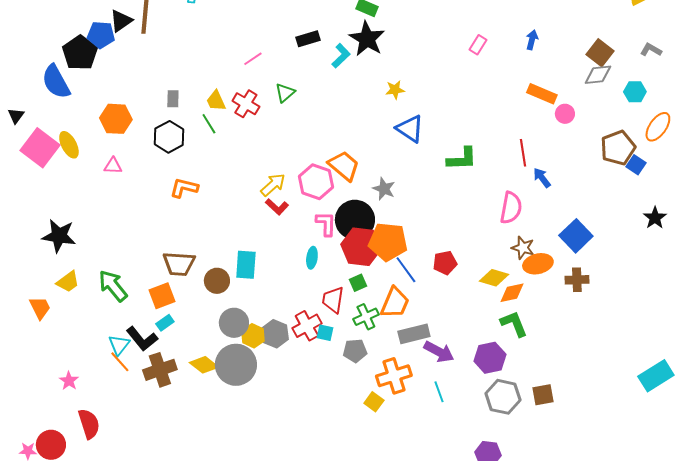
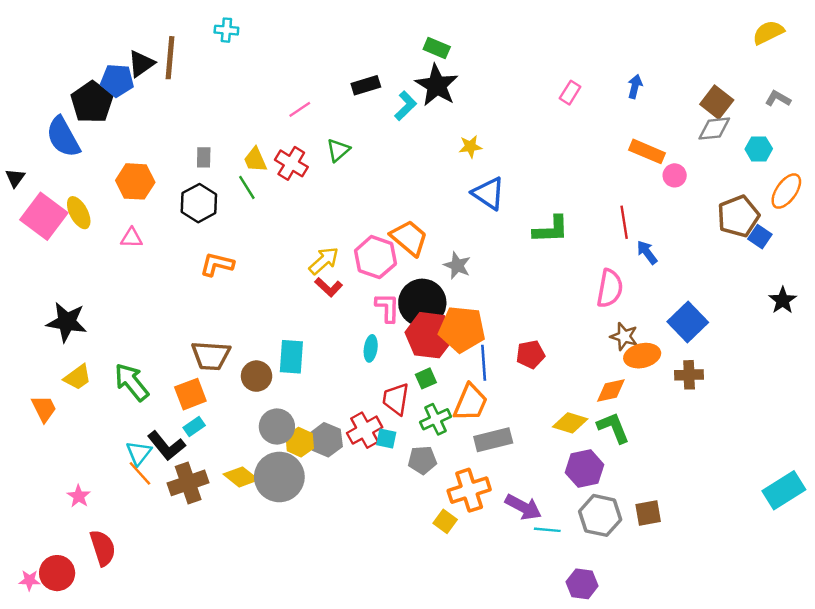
blue line: (406, 270) -> (484, 363), turned 32
yellow diamond: (494, 278) -> (570, 423), moved
purple arrow: (439, 352) -> (523, 507), moved
cyan line: (439, 392) -> (547, 530), moved, turned -65

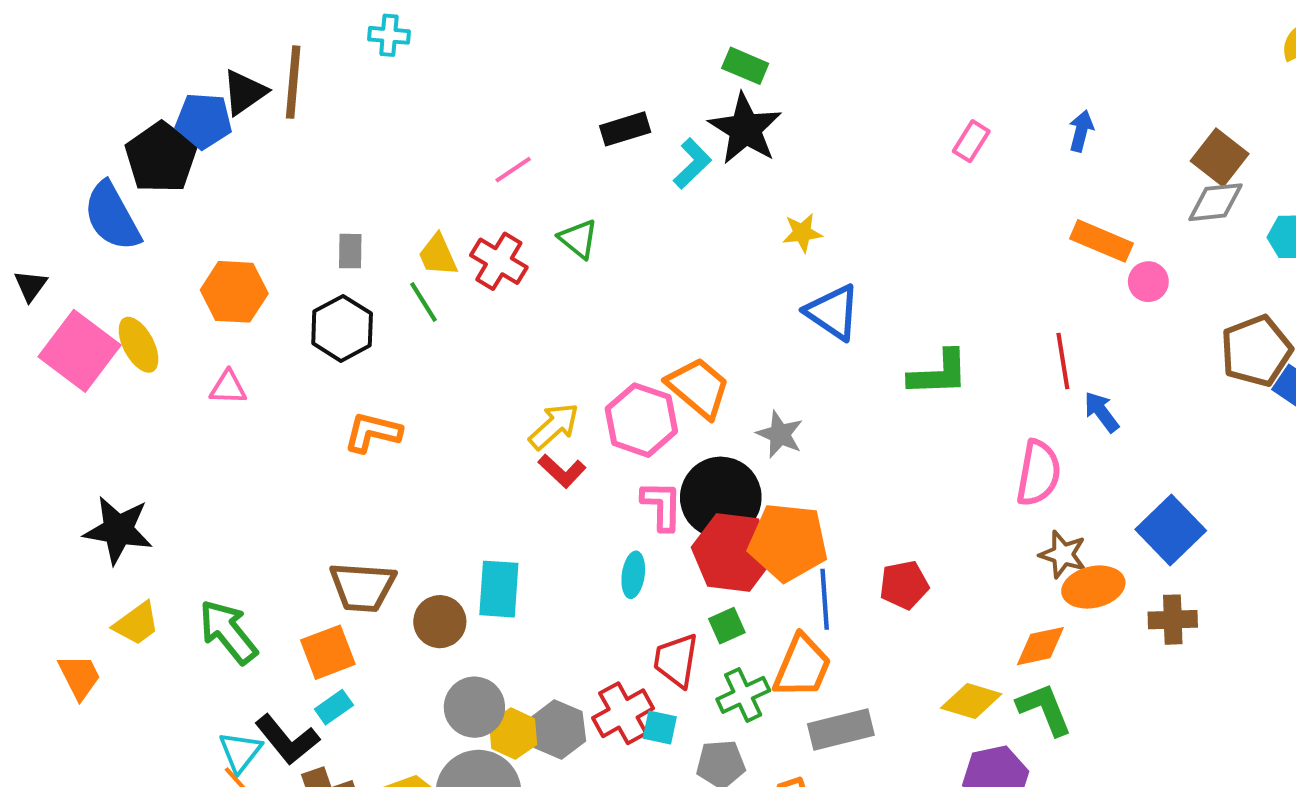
green triangle: (338, 150) -> (578, 239), turned -40

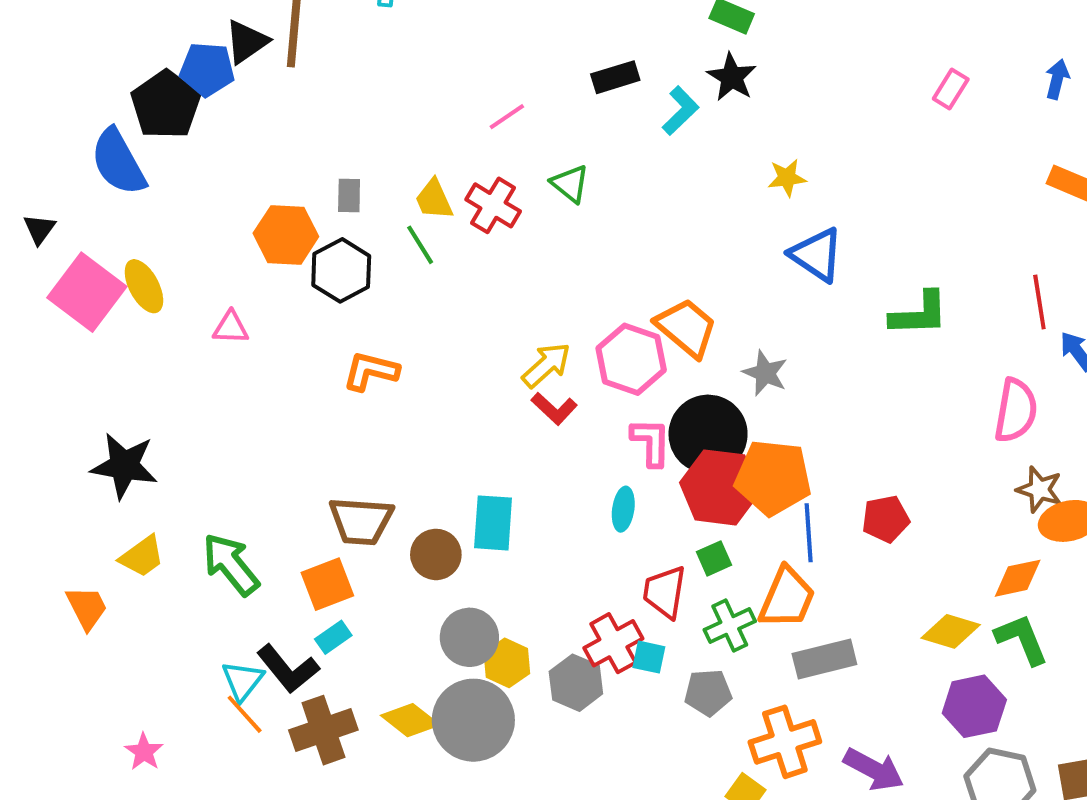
black star: (745, 129) -> (732, 77), size x0.7
orange hexagon: (234, 292) -> (286, 235), moved
gray hexagon: (558, 730) -> (576, 683), moved

